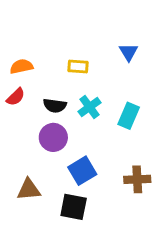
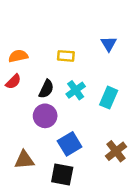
black semicircle: (55, 106) -> (46, 89), turned -72
brown cross: (137, 179) -> (116, 151), turned -35

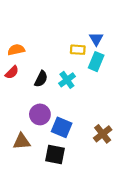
yellow rectangle: (66, 56) -> (78, 50), moved
cyan rectangle: (109, 98) -> (96, 62), moved
purple circle: (45, 116) -> (40, 114), moved
blue square: (70, 144) -> (62, 127), turned -36

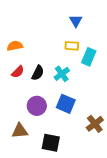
blue triangle: (96, 39) -> (76, 21), moved
red semicircle: (12, 72) -> (18, 72), moved
blue square: (62, 127) -> (66, 104), moved

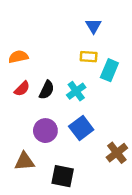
blue square: (66, 104) -> (81, 128), turned 30

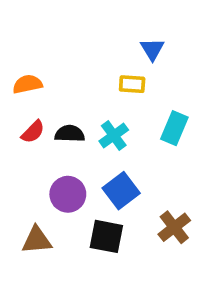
blue triangle: (93, 26) -> (152, 49), moved
cyan rectangle: (109, 70) -> (174, 128), moved
black semicircle: (47, 90) -> (70, 134), turned -114
black square: (63, 176) -> (106, 236), moved

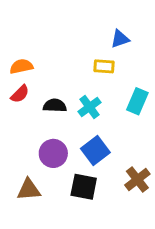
blue triangle: (152, 49) -> (120, 39), turned 42
red semicircle: (33, 132) -> (20, 94), moved

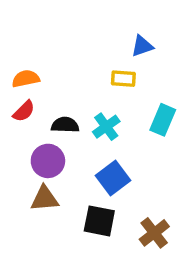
purple circle: (53, 153) -> (48, 161), moved
brown cross: (137, 179) -> (154, 233), moved
brown triangle: (29, 190) -> (44, 199), moved

